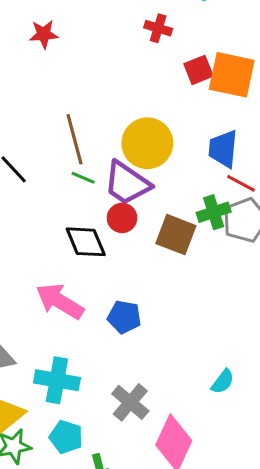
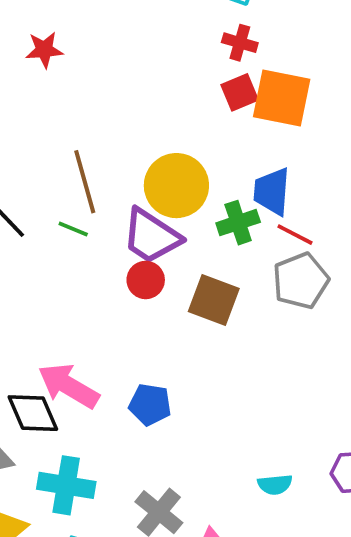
red cross: (158, 28) -> (240, 43), moved
green line: (83, 178) -> (73, 229), moved
green cross: (214, 212) -> (238, 223), moved
black diamond: (86, 242) -> (33, 413), moved
cyan semicircle: (223, 382) -> (275, 484), turned 48

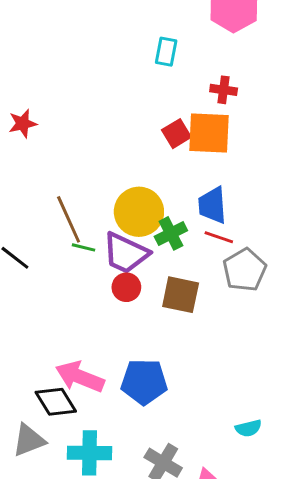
red cross: (240, 43) -> (224, 90), moved
green cross: (238, 223) -> (171, 233), moved
green line: (73, 229) -> (83, 247), moved
red line: (295, 235) -> (219, 237), moved
blue pentagon: (150, 405) -> (144, 382), size x1.4

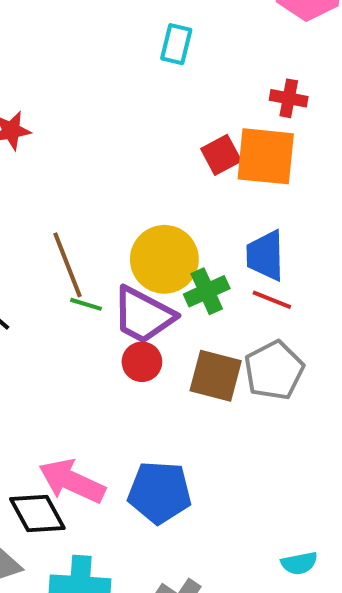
cyan rectangle: (166, 52) -> (176, 44), moved
gray pentagon: (245, 270) -> (274, 370), moved

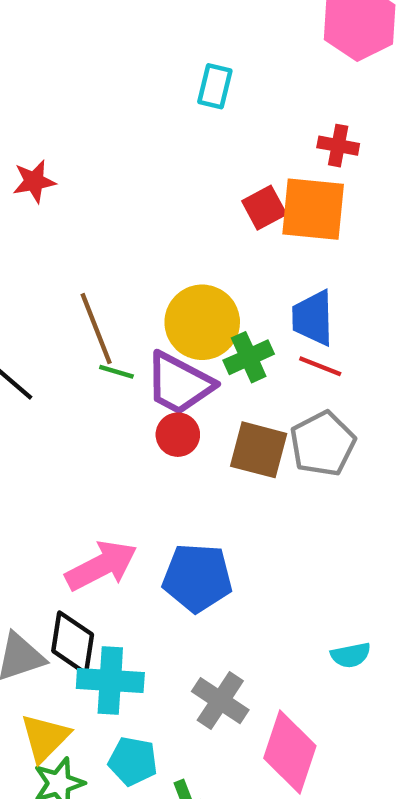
pink arrow: (72, 481) -> (101, 566), turned 128
black diamond: (37, 514) -> (73, 643), moved, turned 38

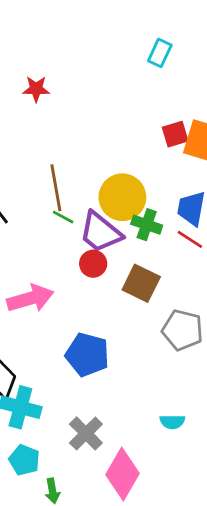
green cross: (249, 357) -> (147, 225), turned 32
gray pentagon: (323, 444) -> (183, 330), moved, turned 30
pink arrow: (101, 566) -> (30, 298), moved

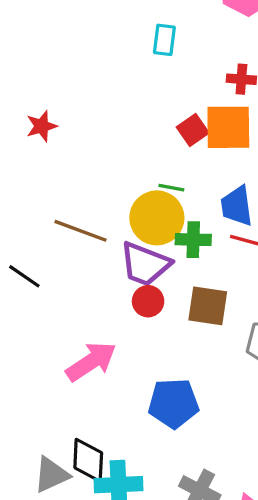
cyan rectangle: (160, 53) -> (164, 40), moved
red star: (36, 89) -> (42, 126), moved
brown line: (56, 188) -> (80, 231), turned -42
green line: (63, 217) -> (171, 188), moved

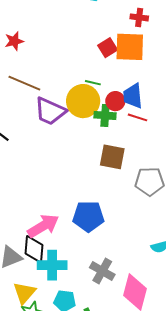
brown line: (80, 231) -> (24, 83), moved
purple trapezoid: (145, 264) -> (50, 111), moved
red circle: (148, 301) -> (115, 101), moved
pink arrow: (91, 362) -> (43, 226), moved

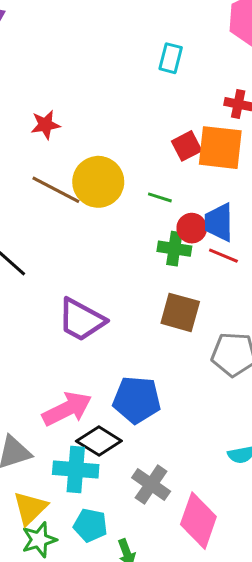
yellow circle: (83, 101) -> (98, 182), moved
purple trapezoid: (50, 111) -> (81, 320), moved
black diamond: (34, 249) -> (99, 441), moved, turned -68

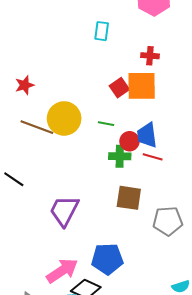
purple trapezoid: (81, 320) -> (64, 211), turned 96

